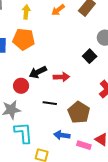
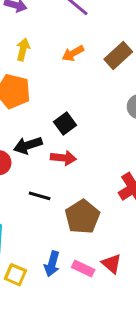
black square: (90, 56) -> (65, 123), moved
blue arrow: (62, 135) -> (52, 264), moved, turned -91

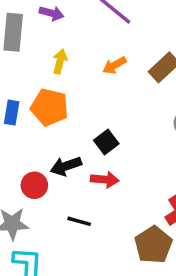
brown pentagon: (82, 217) -> (153, 245), moved

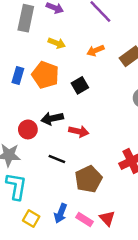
yellow arrow: (60, 61) -> (57, 43), turned 91
black square: (106, 142) -> (80, 85), moved
brown pentagon: (153, 245) -> (89, 179), moved

